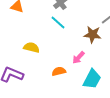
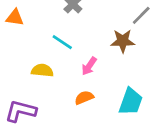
cyan line: (58, 23) -> (62, 42), moved
pink arrow: (78, 57) -> (89, 66), moved

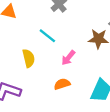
yellow semicircle: (42, 70) -> (29, 58), turned 66

